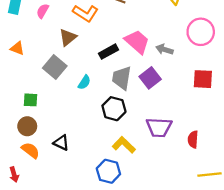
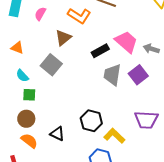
cyan semicircle: (84, 82) -> (22, 76), moved, turned 104
black hexagon: (114, 109) -> (91, 121), moved

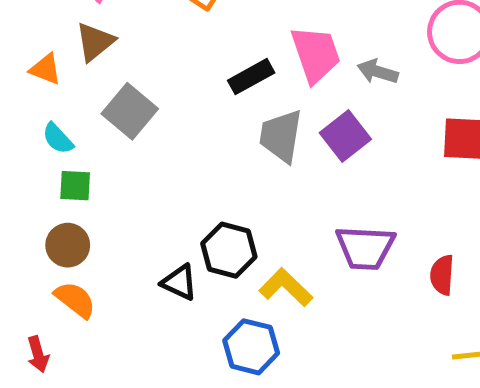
brown triangle: (63, 38) -> (95, 42), moved
pink trapezoid: (126, 42) -> (316, 54), turned 30
black triangle: (57, 134) -> (179, 282), moved

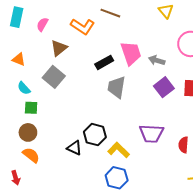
brown triangle: (95, 42) -> (59, 48), moved
purple square: (345, 136) -> (164, 87), moved
blue hexagon: (251, 347) -> (117, 178), moved

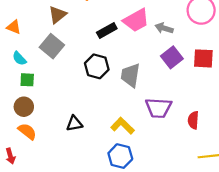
pink trapezoid: (131, 53) -> (136, 20), turned 80
gray trapezoid: (117, 87) -> (130, 75), moved
black hexagon: (95, 135) -> (97, 66), moved
black triangle: (74, 148) -> (74, 124), turned -35

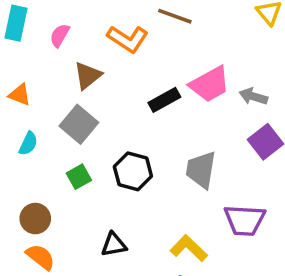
cyan semicircle: (19, 58) -> (28, 144), turned -112
black hexagon: (97, 66) -> (133, 171), moved
green square: (27, 80) -> (79, 177), moved, turned -32

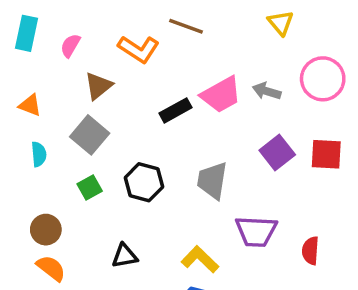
gray arrow: (253, 96) -> (267, 91), moved
cyan semicircle: (28, 144) -> (39, 154), turned -30

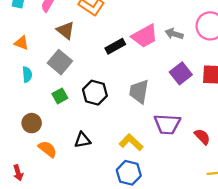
brown triangle: (98, 86) -> (66, 30), turned -42
red semicircle: (310, 251) -> (202, 137), turned 132
orange semicircle: (51, 268) -> (47, 149), moved

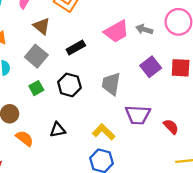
black rectangle: (115, 46) -> (76, 47), moved

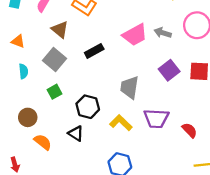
black hexagon: (69, 85) -> (88, 107), moved
black triangle: (58, 130) -> (76, 133), turned 42
yellow L-shape: (104, 132) -> (121, 123), moved

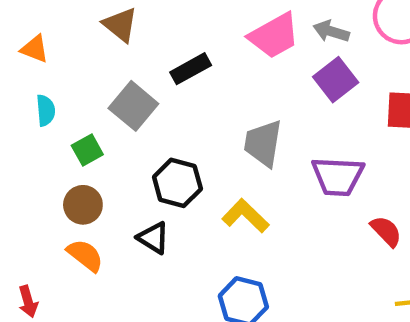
gray square: (55, 60) -> (133, 106), moved
purple square: (169, 70) -> (336, 80), moved
green square: (55, 92) -> (87, 150), moved
brown circle: (28, 117) -> (83, 205), moved
purple trapezoid: (156, 118) -> (338, 176), moved

